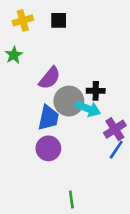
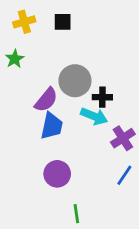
purple semicircle: (50, 78) -> (46, 100), moved
gray circle: (69, 101) -> (75, 81), moved
purple circle: (48, 148) -> (57, 174), moved
blue line: (116, 150) -> (124, 175), moved

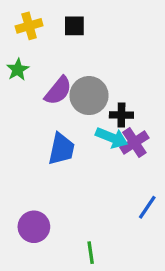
purple semicircle: (46, 100) -> (58, 91), moved
purple cross: (123, 138) -> (134, 143), moved
purple circle: (57, 174) -> (34, 227), moved

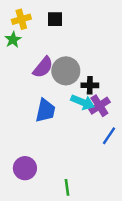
green star: (18, 70) -> (13, 40), moved
blue line: (147, 207) -> (109, 136), moved

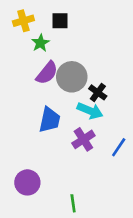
green star: (13, 40) -> (40, 43), moved
black cross: (90, 85) -> (98, 92), turned 35
purple cross: (99, 106) -> (83, 139), moved

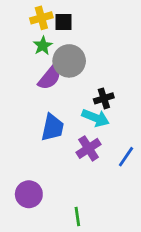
yellow cross: (23, 21) -> (41, 18), moved
gray circle: (72, 77) -> (69, 61), moved
black cross: (98, 92) -> (104, 98), turned 36

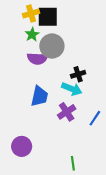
black square: (64, 22) -> (48, 17), size x1.5
purple semicircle: (50, 78) -> (37, 59), turned 54
green line: (77, 216) -> (73, 163), moved

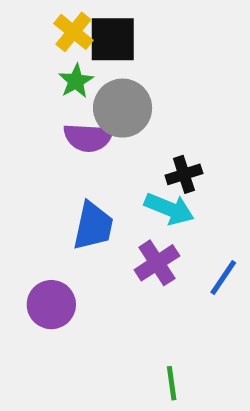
yellow cross: (31, 14) -> (73, 32), turned -35
purple circle: (22, 146) -> (51, 305), moved

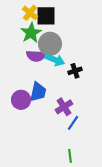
green star: (76, 81) -> (31, 33), size x1.5
cyan arrow: (169, 209) -> (55, 60), moved
blue line: (223, 278) -> (73, 123), moved
purple circle: (51, 305) -> (21, 100), moved

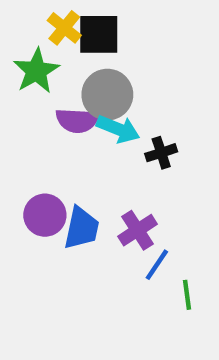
green star: (31, 33) -> (36, 71), moved
blue trapezoid: (38, 92) -> (82, 228), moved
green line: (70, 156) -> (187, 295), moved

